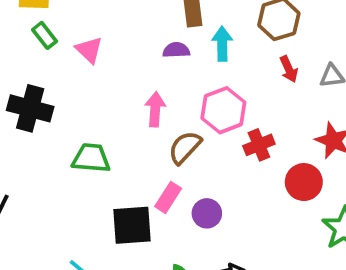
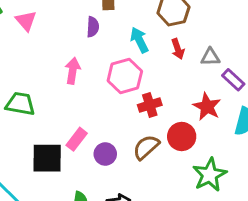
cyan arrow: (222, 44) -> (139, 40), moved, turned -30
purple semicircle: (176, 50) -> (93, 27), turned 90
brown semicircle: (185, 147) -> (146, 147), moved

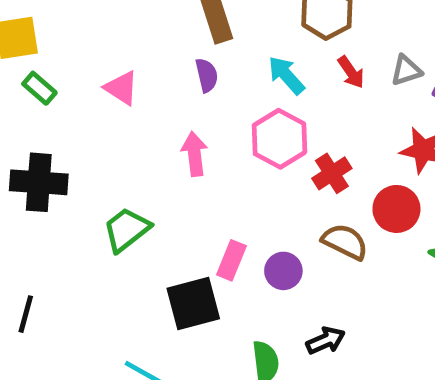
pink triangle: (26, 21) -> (121, 88), moved
green trapezoid: (20, 104) -> (126, 230), turned -32
brown semicircle: (146, 147) -> (345, 242), turned 84

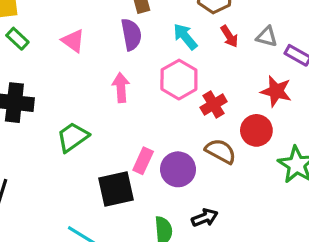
gray triangle: (406, 70) -> (267, 37), turned 30
purple semicircle: (207, 75) -> (131, 34), size x1.4
purple circle: (283, 271) -> (178, 169), size x1.4

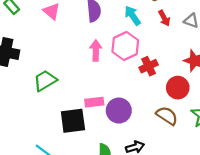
pink arrow: (121, 87) -> (96, 50), moved
brown semicircle: (221, 151) -> (167, 116), moved
pink rectangle: (143, 161) -> (94, 102), turned 54

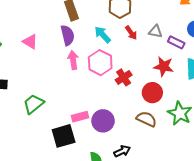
pink arrow: (96, 50) -> (73, 60), moved

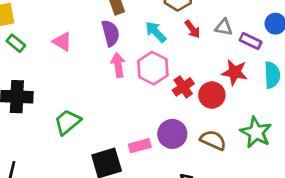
red circle: (152, 93) -> (212, 95), moved
pink rectangle: (80, 117) -> (140, 146), moved
purple circle: (103, 121) -> (172, 134), moved

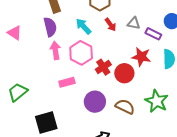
pink rectangle: (140, 146) -> (67, 82), moved

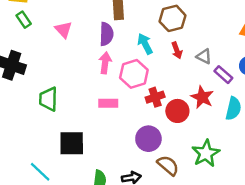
green trapezoid: (18, 92) -> (48, 99), turned -65
purple circle: (95, 102) -> (148, 139), moved
brown semicircle: (125, 107) -> (168, 165), moved

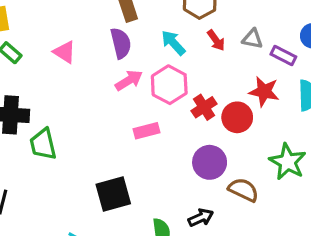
pink arrow: (105, 63) -> (129, 80), turned 66
green trapezoid: (48, 99) -> (43, 144), moved

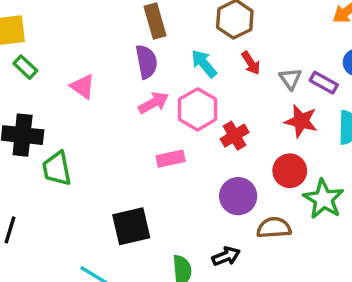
gray triangle: (252, 39) -> (290, 79), moved, turned 40
pink triangle: (65, 52) -> (83, 86), moved
red circle: (237, 117) -> (290, 171), moved
brown semicircle: (243, 190) -> (274, 228), turned -32

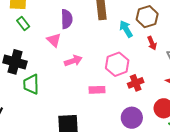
purple semicircle: (146, 62) -> (67, 19), moved
cyan arrow: (204, 64) -> (126, 29), moved
pink arrow: (154, 103) -> (73, 61), moved

